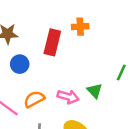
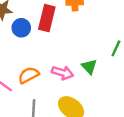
blue circle: (20, 64) -> (21, 28), moved

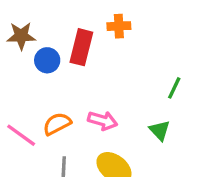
green triangle: (89, 67) -> (160, 130), moved

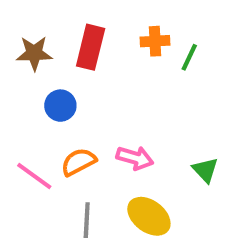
red rectangle: (81, 47) -> (91, 47), moved
blue circle: (47, 60) -> (60, 106), moved
green line: (174, 88) -> (189, 57), moved

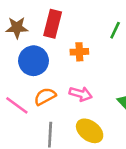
orange cross: (155, 41) -> (79, 52), moved
blue circle: (60, 106) -> (34, 61), size x1.5

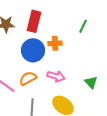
blue circle: (34, 61) -> (33, 50), moved

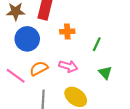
green line: (83, 26) -> (97, 44), moved
blue circle: (33, 50) -> (27, 39), moved

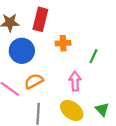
pink arrow: (68, 66) -> (75, 81), moved, turned -108
green triangle: (105, 73) -> (102, 109), moved

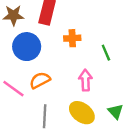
green line: (93, 56) -> (106, 53), turned -48

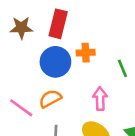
blue circle: (27, 47) -> (55, 62), moved

